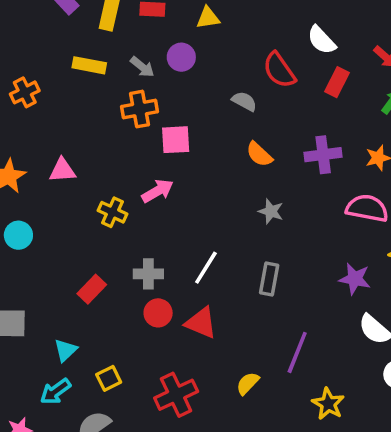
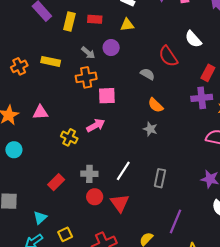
yellow rectangle: (89, 65) -> (51, 61), moved
red rectangle: (337, 82) -> (208, 73), moved
purple cross: (323, 155) -> (202, 98), moved
gray star: (271, 211) -> (150, 129), moved
red triangle: (201, 323) -> (120, 203), turned 30

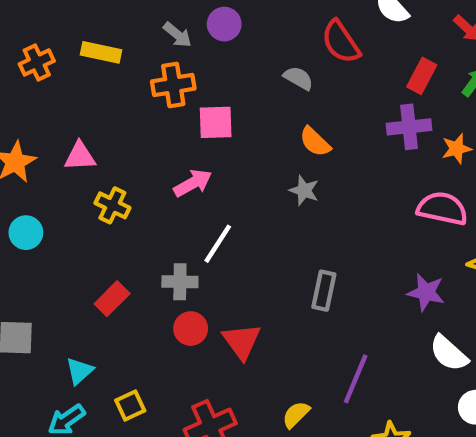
yellow cross: (69, 137) -> (112, 205), moved
white line: (123, 171) -> (218, 244), moved

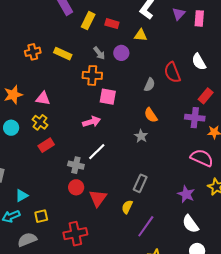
gray semicircle: (298, 78) -> (150, 85), turned 72
yellow cross: (112, 205) -> (40, 122), moved
red rectangle: (112, 299) -> (46, 145), moved
yellow semicircle: (296, 415) -> (127, 207), moved, turned -32

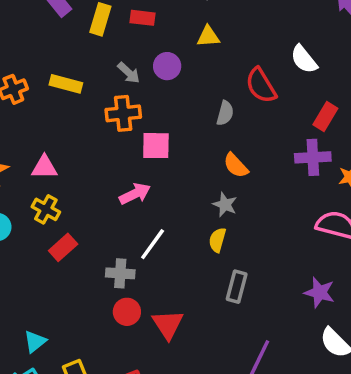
yellow triangle: (141, 35) -> (208, 36), moved
yellow semicircle: (127, 207) -> (217, 240), moved

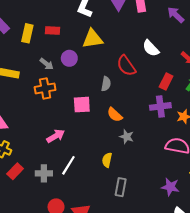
yellow triangle: (208, 36) -> (93, 39), size x1.5
pink square: (156, 146) -> (82, 105), moved
gray star: (225, 205) -> (127, 137), moved
gray cross: (120, 273) -> (44, 173), moved

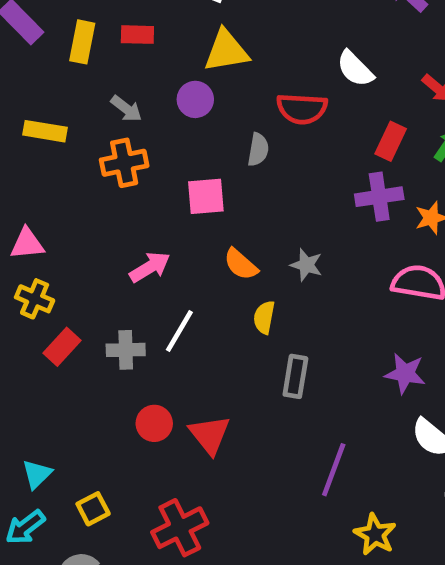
purple circle: (69, 58) -> (195, 99), moved
red semicircle: (126, 66) -> (302, 109), turned -50
orange semicircle: (115, 115) -> (241, 264), moved

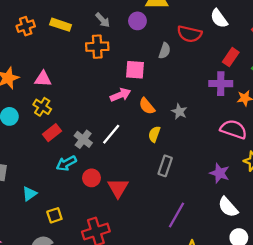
pink arrow: (150, 267) -> (120, 95), moved
gray cross: (126, 350) -> (83, 139), turned 30
cyan arrow: (25, 527) -> (66, 163), moved

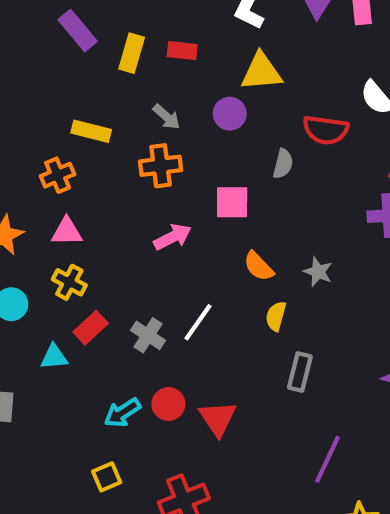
orange cross: (26, 26) -> (58, 175), moved
pink arrow: (120, 95) -> (173, 237), moved
cyan arrow: (66, 163) -> (122, 413), moved
cyan triangle: (29, 194) -> (54, 357), moved, turned 35

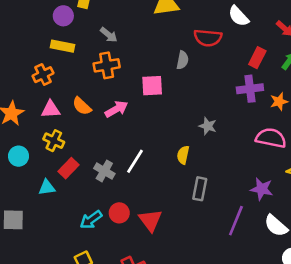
purple circle: (230, 114) -> (63, 16), moved
orange semicircle: (259, 266) -> (82, 106), moved
purple line: (327, 459) -> (236, 221), moved

